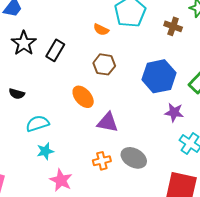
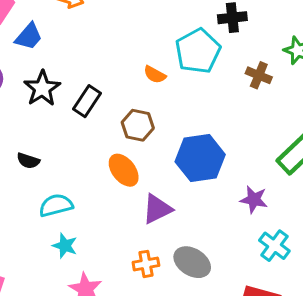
brown hexagon: (104, 64) -> (138, 125), moved
blue hexagon: (159, 76) -> (200, 158), moved
purple triangle: (108, 122) -> (157, 209), turned -40
cyan star: (45, 151) -> (65, 246), turned 30

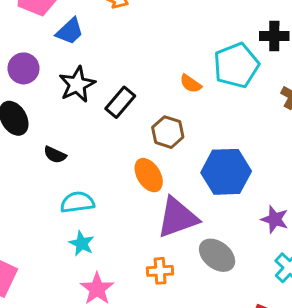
purple triangle: (157, 209) -> (177, 217), size x1.4
gray ellipse: (192, 262) -> (217, 255), moved

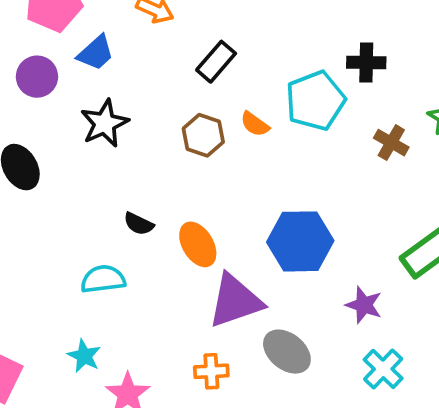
purple circle: (24, 68) -> (37, 77), moved
black rectangle: (120, 102) -> (216, 62), moved
brown hexagon: (168, 132) -> (203, 135), moved
black semicircle: (55, 155) -> (139, 224), moved
cyan star: (82, 243) -> (84, 356), moved

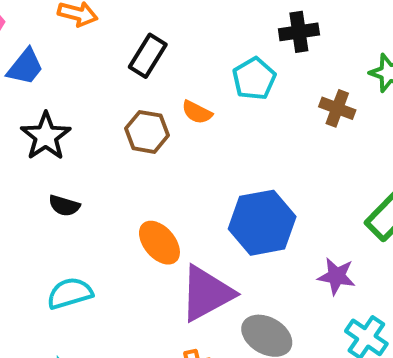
cyan pentagon: (315, 101) -> (254, 79), size x0.7
black semicircle: (139, 224) -> (64, 206), moved

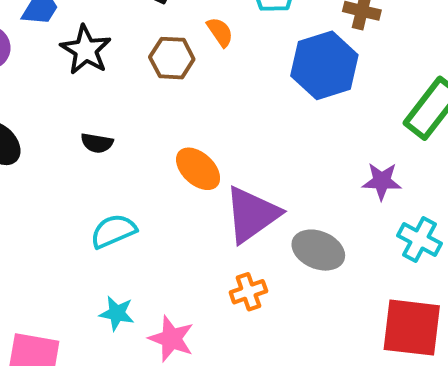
orange semicircle: (197, 112) -> (220, 32), turned -144
black star: (46, 136) -> (86, 50), moved
blue hexagon: (262, 223) -> (324, 65), moved

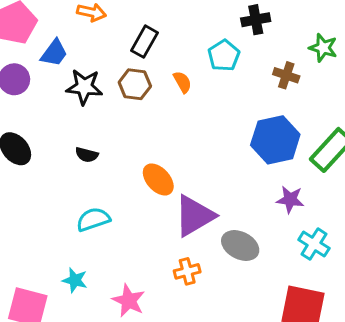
black star: (86, 50) -> (84, 87), turned -30
brown hexagon: (172, 58) -> (135, 84), moved
blue hexagon: (324, 65) -> (275, 140), moved
cyan star: (117, 313) -> (75, 280), moved

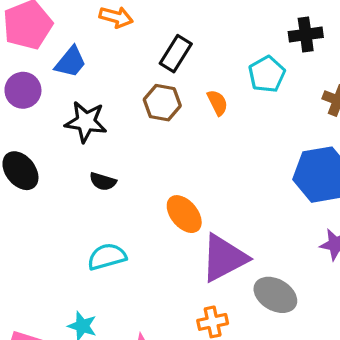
black star: (84, 87) -> (86, 122), moved

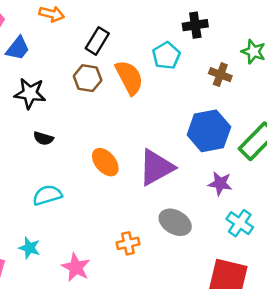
orange semicircle: (217, 103) -> (129, 77), size x1.8
purple triangle: (224, 258) -> (156, 167), moved

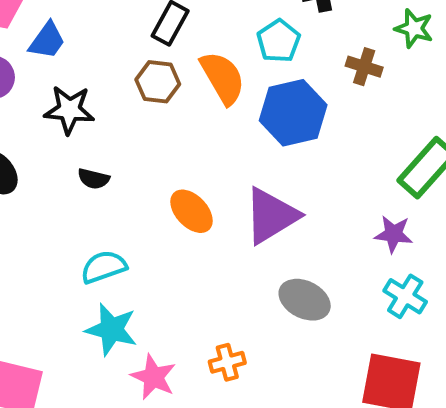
blue hexagon: (209, 131) -> (293, 113), moved
purple star: (220, 183) -> (393, 234), moved
orange cross: (128, 243) -> (227, 362), moved
cyan star: (29, 248) -> (111, 329), moved, size x1.5

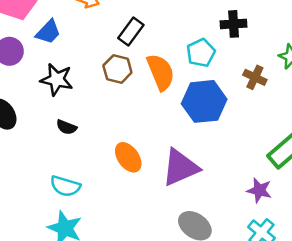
cyan semicircle: (104, 267) -> (65, 186), turned -152

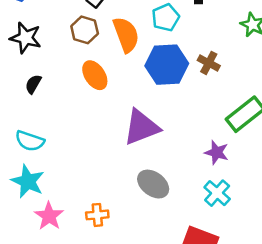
brown cross: (255, 77) -> (209, 63), moved
black semicircle: (66, 127) -> (33, 84), turned 96
orange ellipse: (128, 157) -> (95, 75), moved

